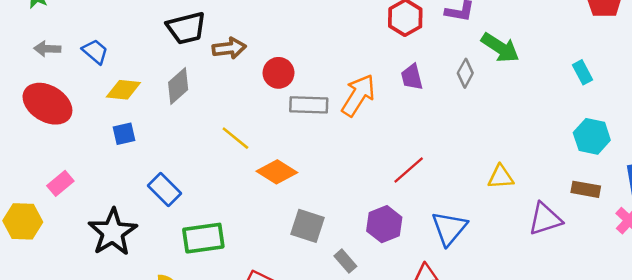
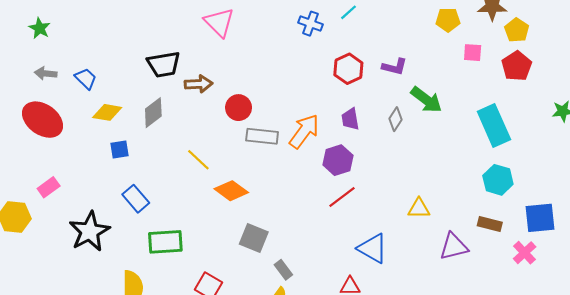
cyan rectangle: (582, 72) -> (494, 125), size x2.0
blue square: (124, 134) -> (119, 149), moved
purple hexagon: (384, 224) -> (338, 160), moved
blue triangle: (449, 228) -> (373, 248), turned -44

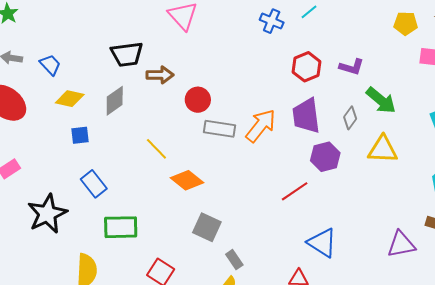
purple trapezoid: (350, 119) -> (306, 116), size x1.6
purple hexagon: (338, 160) -> (325, 157), moved
yellow triangle: (419, 208) -> (383, 149), moved, size x1.4

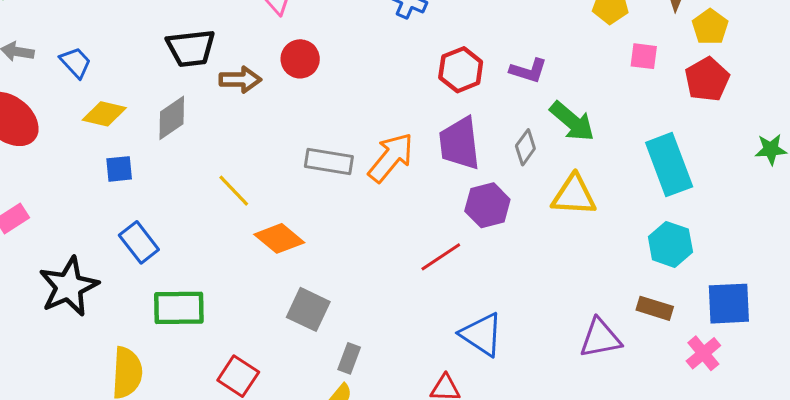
red circle: (198, 100) -> (300, 59), moved
gray rectangle: (234, 260) -> (349, 358), turned 54

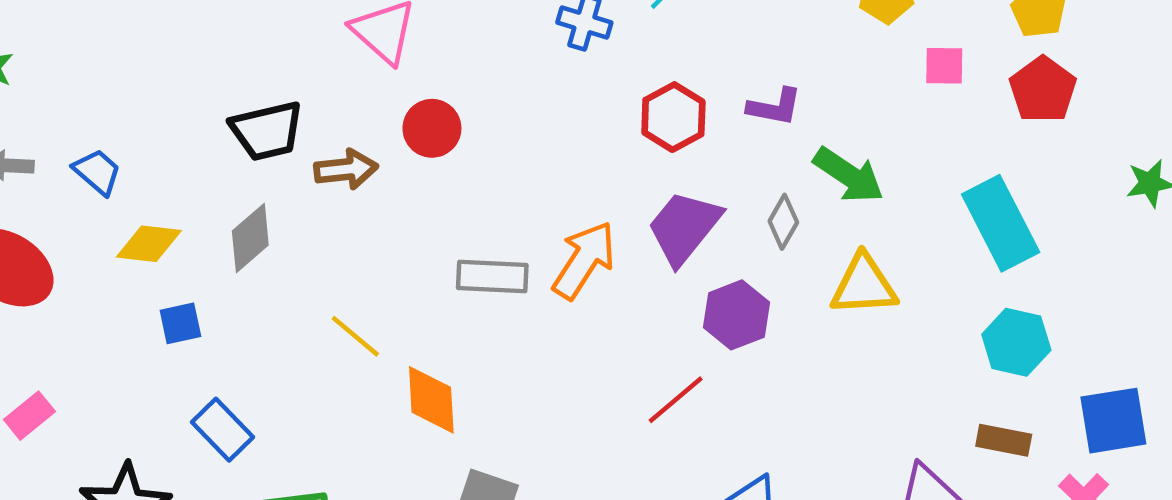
purple trapezoid: (459, 143) -> (684, 227), turned 52
orange diamond: (279, 238) -> (431, 400), turned 54

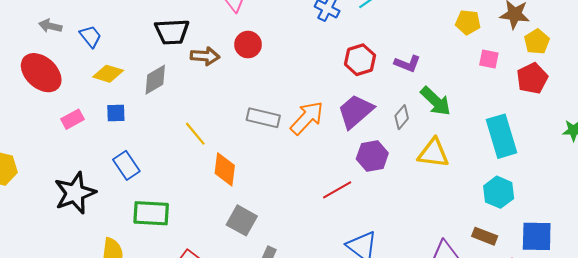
pink rectangle: (29, 416) -> (73, 119), moved

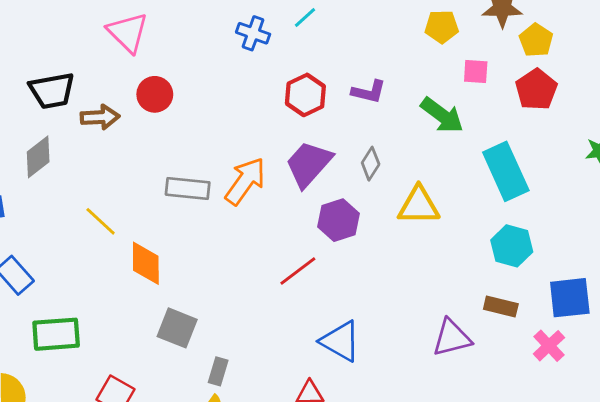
green arrow: (436, 101) -> (442, 115), moved

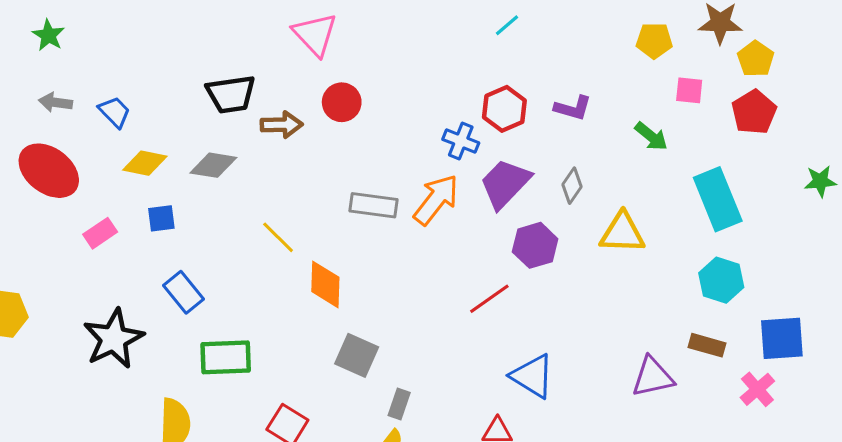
blue cross: (253, 33) -> (461, 141), moved
green arrow: (442, 115) -> (651, 136), size x0.7
gray diamond: (38, 157) -> (213, 165), turned 45

